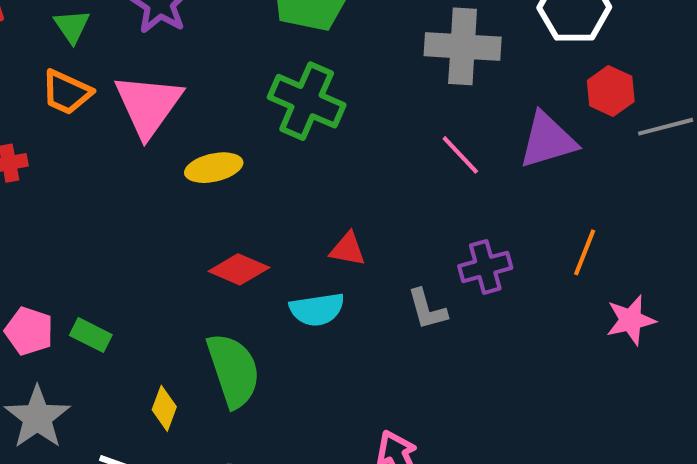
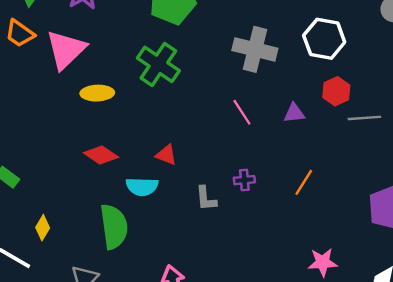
purple triangle: (548, 140) -> (294, 113), size x0.6
purple cross: (485, 267) -> (244, 180), size x0.7
pink star: (631, 320) -> (323, 262), moved
green semicircle: (233, 370) -> (114, 227), moved

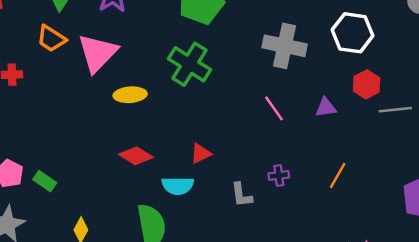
red triangle: (166, 155) -> (201, 153), turned -45

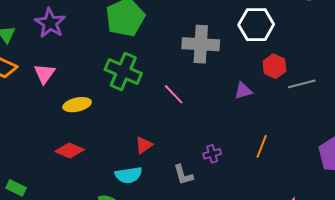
pink triangle: (98, 53) -> (44, 74), size x0.6
pink line: (274, 108) -> (174, 94), moved
red diamond: (136, 156) -> (70, 151), moved

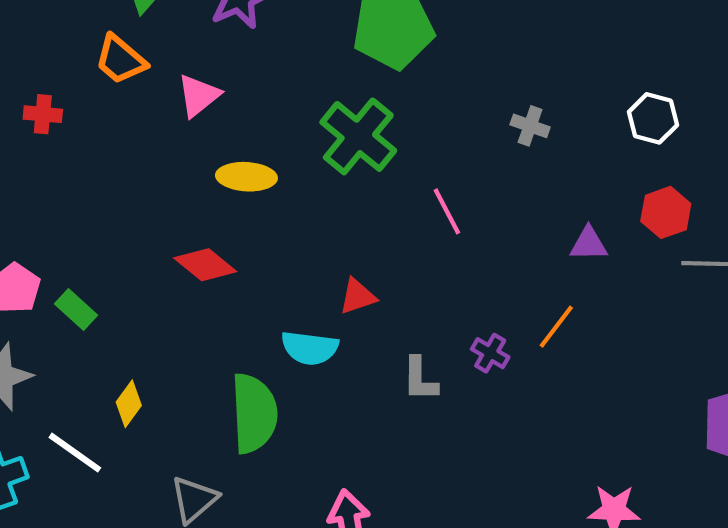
white hexagon: (256, 25) -> (653, 118), size x0.7
gray cross: (201, 44) -> (530, 126), size x0.5
orange line: (262, 146) -> (556, 327), moved
purple cross: (212, 154) -> (490, 353), turned 30

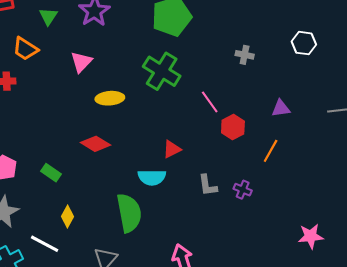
orange trapezoid: (120, 60) -> (25, 49), moved
red hexagon: (666, 212) -> (233, 127), moved
green rectangle: (76, 309) -> (51, 173), moved
purple cross: (490, 353) -> (243, 190), moved

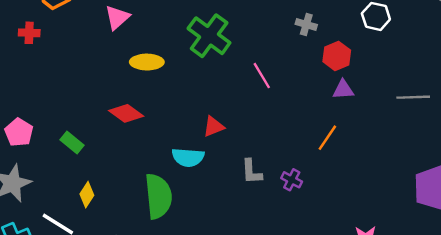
red hexagon: (233, 127) -> (337, 56), moved

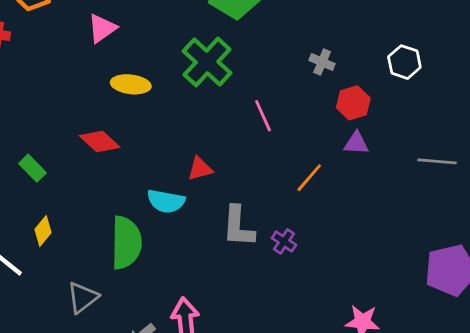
orange line: (327, 138) -> (309, 178), moved
gray L-shape: (252, 172) -> (238, 226), size x1.4

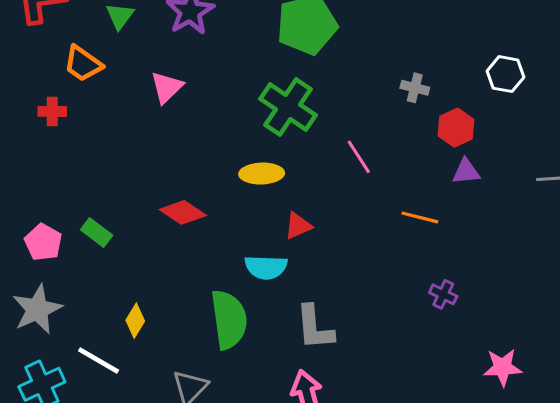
yellow ellipse: (131, 84) -> (262, 174), moved
green rectangle: (32, 168) -> (97, 232), moved
orange line: (309, 178) -> (420, 217), turned 72
gray L-shape: (238, 226) -> (315, 328), moved
purple cross: (284, 241) -> (443, 294), moved

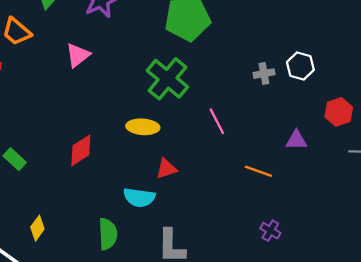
white hexagon: (506, 74) -> (300, 66), moved
gray cross: (415, 88) -> (264, 74), turned -30
red hexagon: (456, 128) -> (339, 112), moved
red diamond: (183, 212) -> (81, 150), turned -72
green semicircle: (229, 320) -> (108, 234), size x0.7

